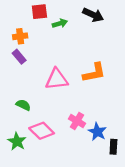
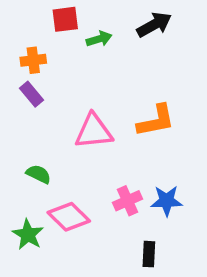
black arrow: (93, 15) -> (154, 25), turned -54
pink cross: (77, 121) -> (128, 201), turned 35
blue star: (97, 132) -> (167, 201), moved, turned -30
black rectangle: (113, 147) -> (149, 254), moved

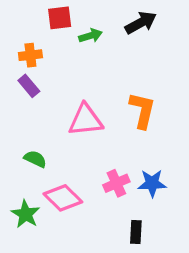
orange L-shape: (156, 121) -> (142, 110), turned -66

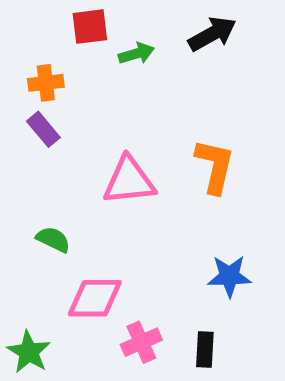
pink cross: (116, 183) -> (141, 342), moved
pink diamond: (63, 198) -> (95, 298), turned -45
green star: (26, 214) -> (29, 352), moved

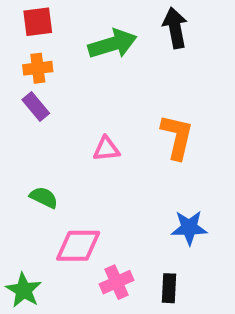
red square: (90, 27) -> (38, 22), moved
black arrow: (212, 34) -> (175, 28), turned -72
green arrow: (136, 53) -> (112, 44), size x1.6
pink triangle: (129, 181) -> (106, 149), size x0.6

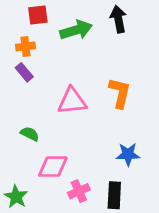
red square: (38, 22) -> (38, 15), moved
pink triangle: (106, 149) -> (72, 101), size x1.6
black rectangle: (169, 288) -> (114, 195), size x1.4

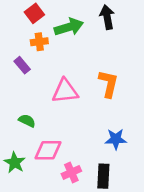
red square: (38, 15) -> (34, 13), turned -30
orange cross: (26, 46) -> (39, 42), moved
green star: (16, 197) -> (15, 163), moved

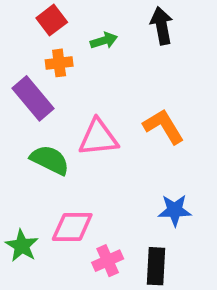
green arrow: (69, 27) -> (104, 41), size x0.6
purple rectangle: (22, 65) -> (33, 98), size x1.6
orange L-shape: (108, 84) -> (163, 126), turned -44
green semicircle: (27, 121) -> (50, 160), moved, size x1.5

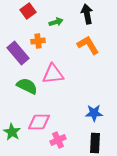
orange cross: (59, 63) -> (38, 41), moved
orange L-shape: (163, 126) -> (88, 45), moved
black rectangle: (156, 266) -> (95, 143), moved

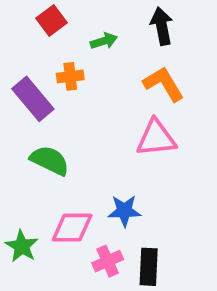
pink triangle: (53, 74) -> (156, 138), moved
blue star: (94, 113) -> (124, 211), moved
black rectangle: (95, 143) -> (149, 267), moved

